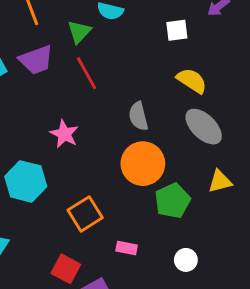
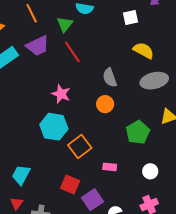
gray ellipse: (204, 127) -> (154, 81), turned -52
orange circle: (143, 164) -> (105, 104), moved, size x0.6
cyan hexagon: (26, 181) -> (54, 127), moved

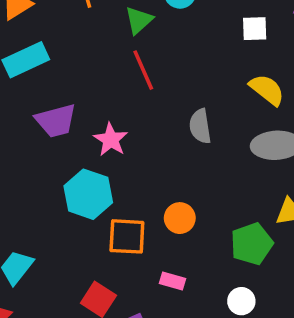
purple trapezoid: (38, 46) -> (56, 121), moved
orange circle: (105, 104) -> (180, 218), moved
green pentagon: (138, 132) -> (252, 244), moved
orange square: (80, 146) -> (127, 236), turned 30

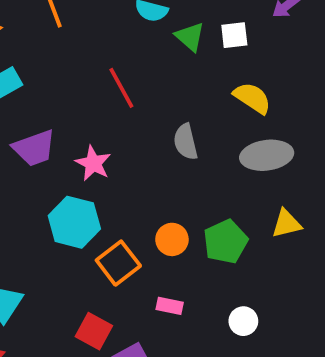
green triangle: (139, 20) -> (190, 37), moved, turned -32
orange square: (127, 236) -> (118, 263), turned -36
green pentagon: (252, 244) -> (225, 242), moved

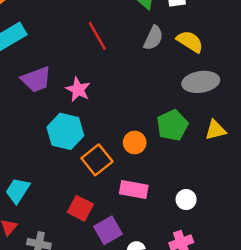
gray semicircle: (186, 142) -> (153, 38), moved, turned -140
green pentagon: (225, 242) -> (172, 125), moved
pink rectangle: (170, 306) -> (134, 190), size x1.5

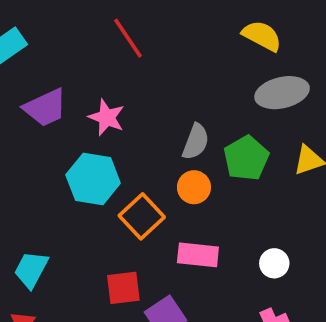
gray semicircle: (153, 38) -> (196, 142), moved
red square: (80, 208) -> (123, 288), turned -30

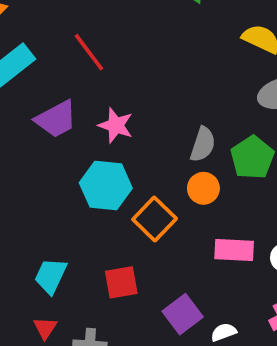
red line: (128, 38) -> (89, 52), moved
pink rectangle: (198, 255) -> (234, 250), moved
red square: (123, 288) -> (121, 282), moved

